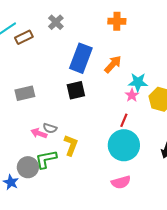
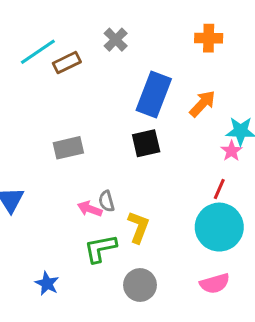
gray semicircle: (50, 128) -> (106, 201), turned 56
gray circle: (28, 167) -> (140, 285), moved

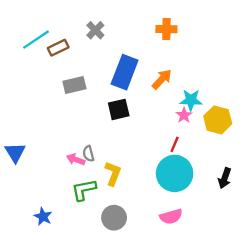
gray rectangle: (68, 148) -> (74, 85), moved

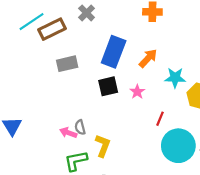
brown rectangle: (58, 48) -> (52, 29), size x1.4
pink star: (184, 115) -> (137, 92), moved
cyan circle: (175, 173) -> (178, 146), moved

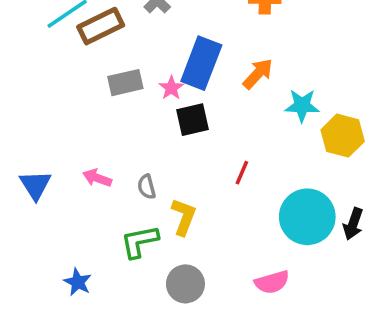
pink star: (137, 92) -> (171, 88), moved
red line: (160, 119) -> (242, 173), moved
pink arrow: (68, 133) -> (97, 178), moved

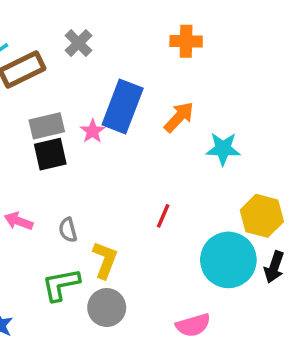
black square: (192, 120) -> (50, 154), moved
yellow hexagon: (343, 136) -> (262, 216), moved
gray circle: (185, 284) -> (107, 308), moved

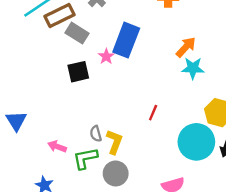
orange arrow: (179, 117) -> (186, 47), moved
gray rectangle: (47, 126) -> (77, 33), moved, turned 45
pink arrow: (19, 221) -> (57, 147), moved
gray semicircle: (68, 230) -> (96, 134), moved

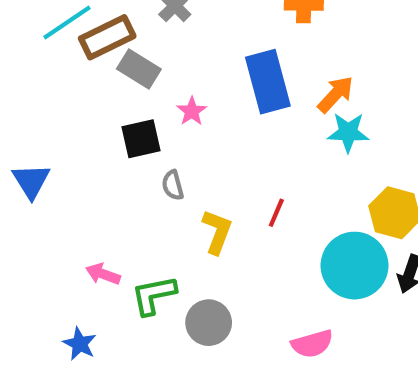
blue rectangle: (126, 40) -> (268, 82), moved, turned -36
blue triangle: (16, 121) -> (31, 181), moved
gray semicircle: (96, 134) -> (173, 185), moved
yellow L-shape: (114, 142) -> (217, 232), moved

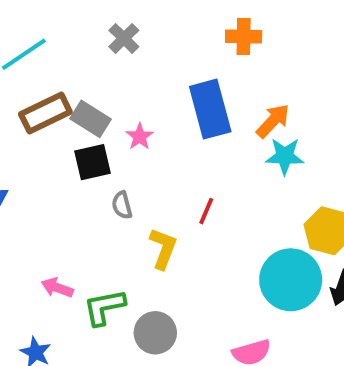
brown rectangle: (107, 37) -> (45, 113), moved
gray rectangle: (139, 69) -> (91, 119), moved
red line: (276, 213) -> (206, 211), moved

